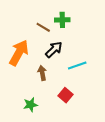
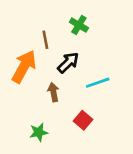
green cross: (62, 20) -> (79, 25), turned 32
brown line: (43, 27) -> (45, 40), moved, turned 48

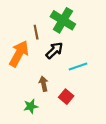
green cross: (79, 25) -> (63, 20), size x1.6
brown arrow: (53, 92) -> (44, 84), moved

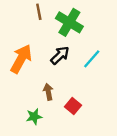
brown line: (36, 32) -> (39, 12), moved
cyan line: (78, 67) -> (92, 59), moved, turned -30

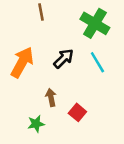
green cross: (69, 22) -> (95, 23), moved
cyan line: (92, 59) -> (97, 62), turned -72

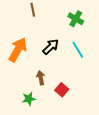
green cross: (95, 23) -> (76, 19), size x0.7

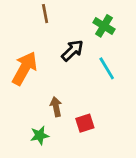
black arrow: (51, 47) -> (72, 51), moved
red square: (62, 90) -> (85, 123), turned 32

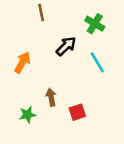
orange arrow: (25, 68) -> (22, 62), size x0.7
green star: (40, 135) -> (27, 115), moved

